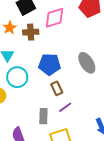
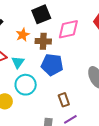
blue pentagon: (50, 64) -> (52, 65), moved

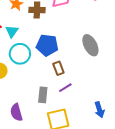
blue pentagon: (52, 65) -> (47, 45), moved

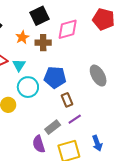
gray rectangle: (43, 95) -> (53, 127), turned 49
blue arrow: (99, 110) -> (97, 143), moved
purple semicircle: (16, 112) -> (39, 144), moved

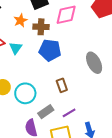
blue pentagon: (55, 77) -> (50, 50), moved
cyan circle: (28, 87) -> (25, 93), moved
purple line: (75, 119) -> (69, 113), moved

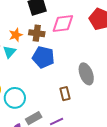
orange star: (20, 20) -> (16, 35), moved
brown rectangle: (62, 85) -> (65, 94), moved

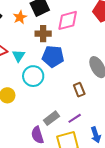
orange star: (16, 35) -> (20, 17), moved
cyan circle: (15, 98) -> (33, 76), moved

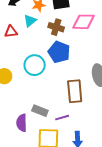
cyan triangle: (19, 56) -> (30, 21), moved
brown rectangle: (79, 90) -> (75, 91), size x1.6
gray rectangle: (51, 118) -> (40, 111), turned 42

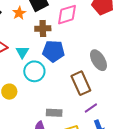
cyan triangle: (30, 21) -> (22, 52), moved
purple line: (62, 118) -> (91, 108), moved

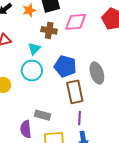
blue pentagon: (53, 51) -> (65, 66), moved
cyan triangle: (22, 52) -> (34, 49), moved
purple line: (91, 108) -> (79, 118), turned -64

